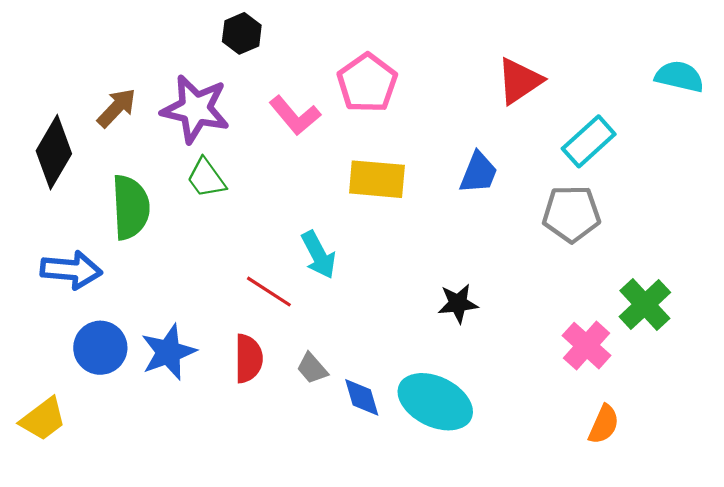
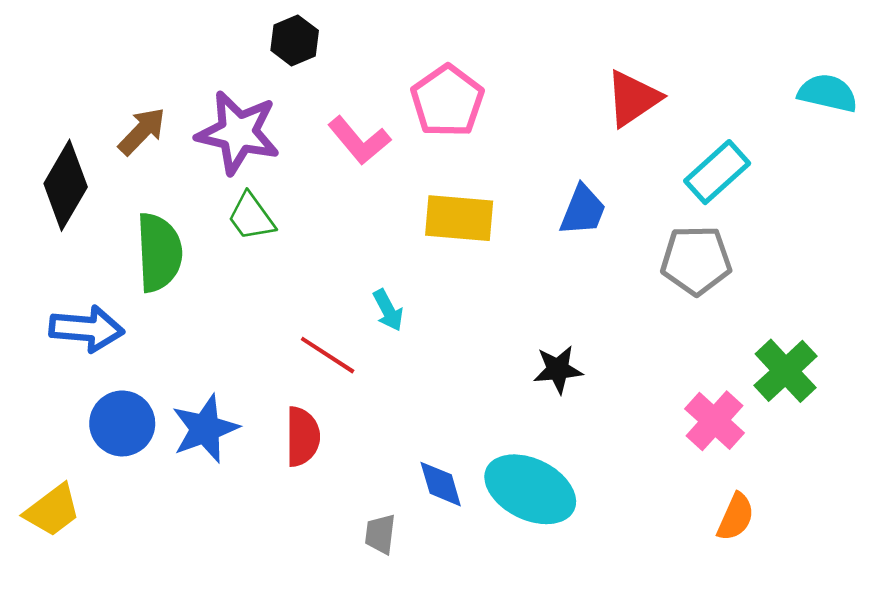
cyan arrow: (319, 255) -> (388, 310), size x0.7
gray trapezoid: (312, 368) -> (380, 534), moved, turned 48

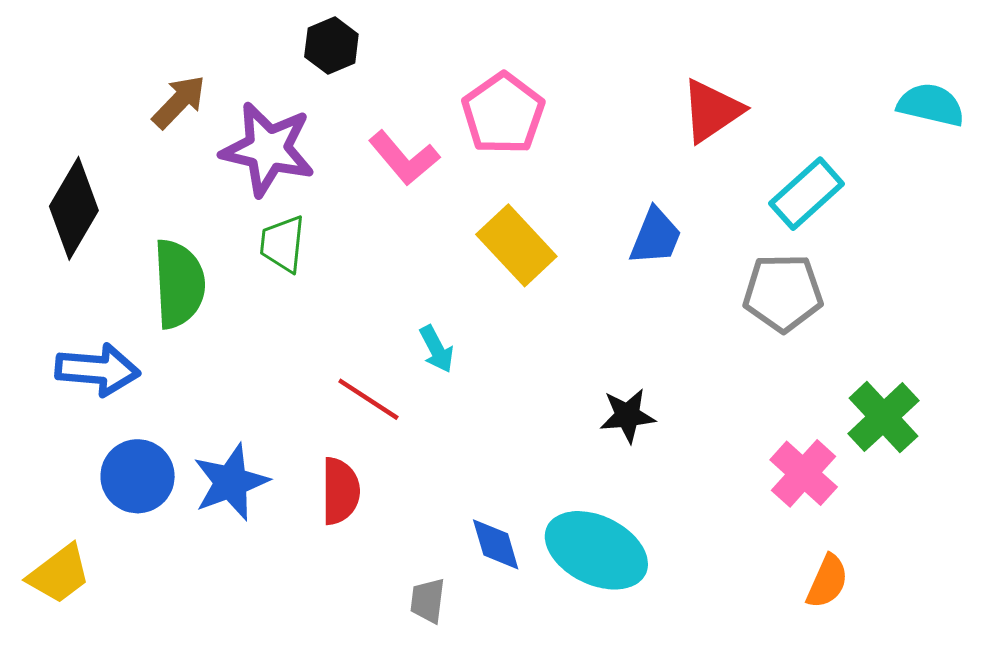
brown arrow: (142, 131) -> (179, 102), moved
green trapezoid: (251, 217) -> (283, 244), turned 42
yellow rectangle: (459, 218) -> (516, 245), turned 42

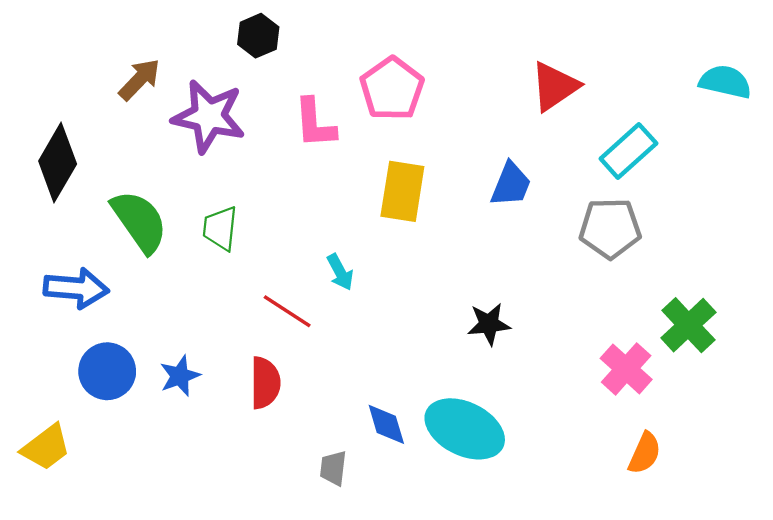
pink L-shape: (404, 158) -> (315, 123), turned 36
green trapezoid: (283, 244) -> (220, 228), moved
yellow rectangle: (516, 245) -> (402, 191), turned 52
green semicircle: (179, 284) -> (139, 221), turned -32
blue star: (231, 482) -> (180, 376), size x0.7

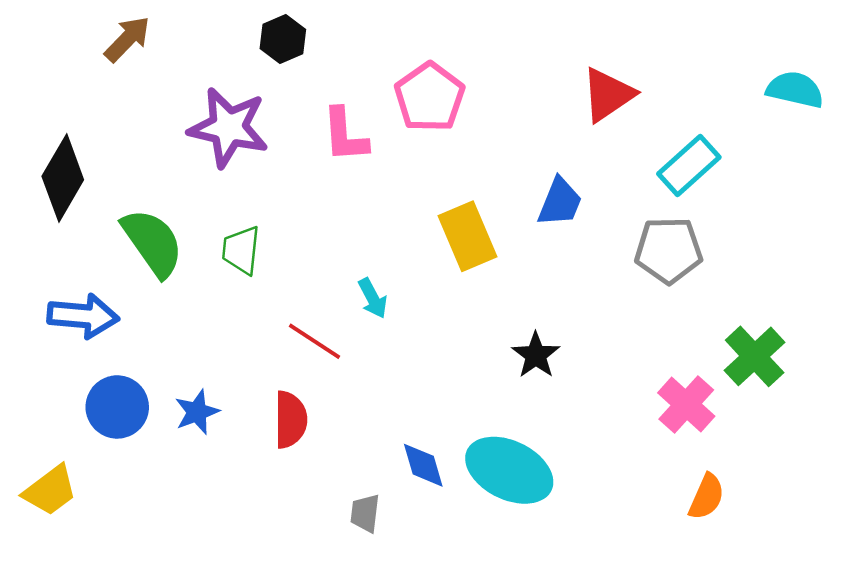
brown arrow: (139, 79) -> (127, 39), moved
yellow rectangle: (402, 191) -> (468, 236), moved, turned -32
black star: (489, 324) -> (536, 355), turned -30

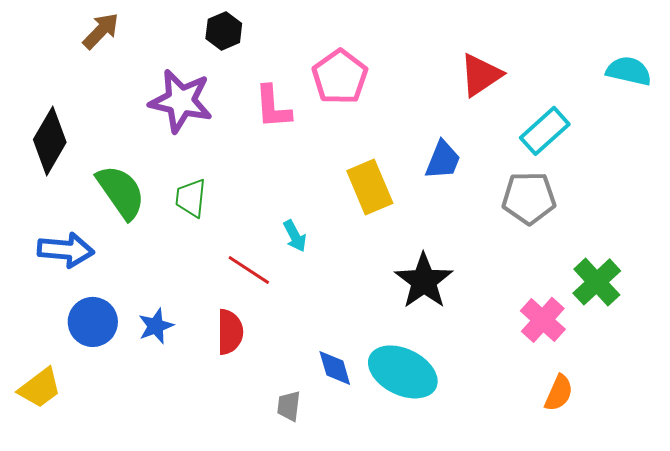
black star: (536, 355) -> (424, 281), size x1.5

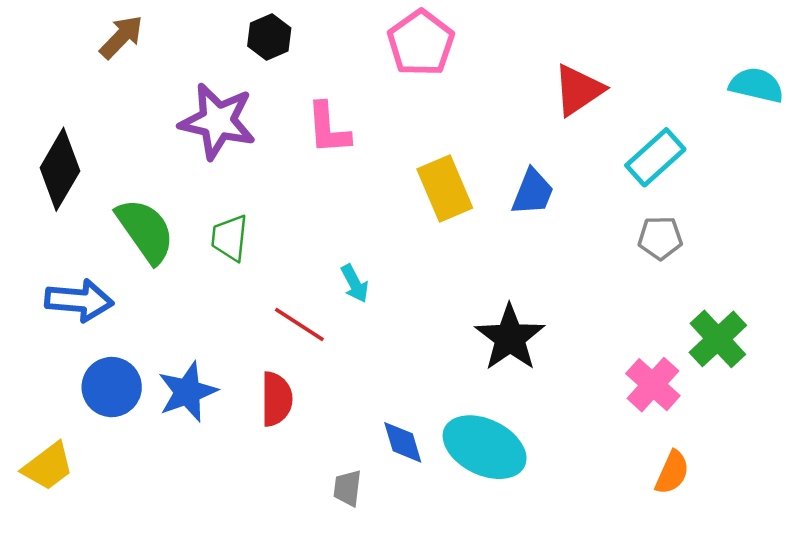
pink pentagon: (340, 77) -> (421, 43), moved
yellow rectangle: (370, 187) -> (445, 189), moved
gray pentagon: (529, 198) -> (660, 238), moved, size x0.7
blue star: (156, 326) -> (187, 392), size x1.4

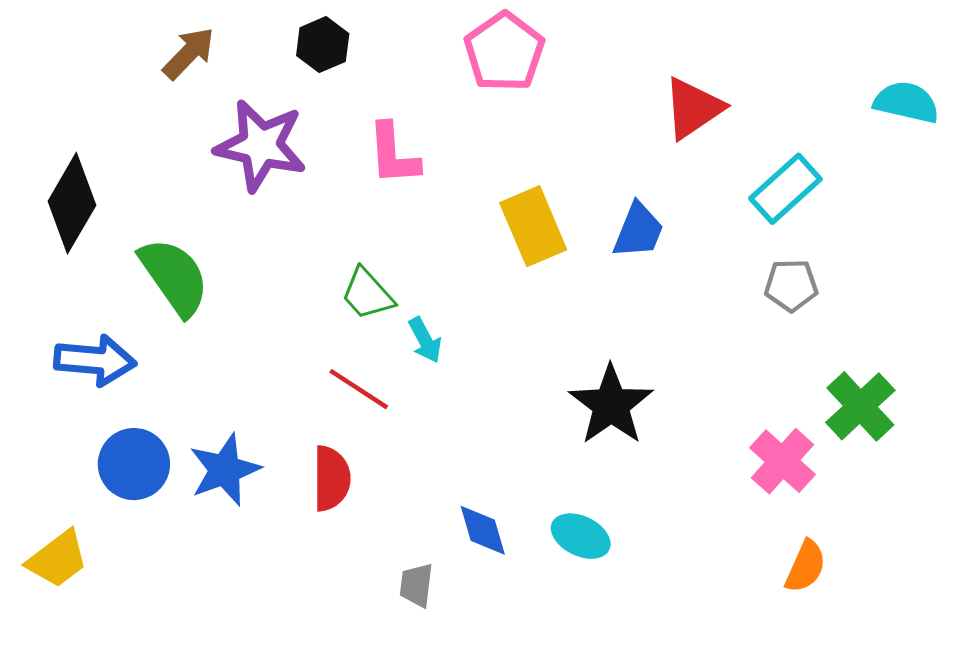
brown arrow: (121, 37) -> (189, 53), moved
green trapezoid: (230, 238) -> (367, 294), moved, turned -48
cyan ellipse: (485, 447) -> (581, 536), size x0.6

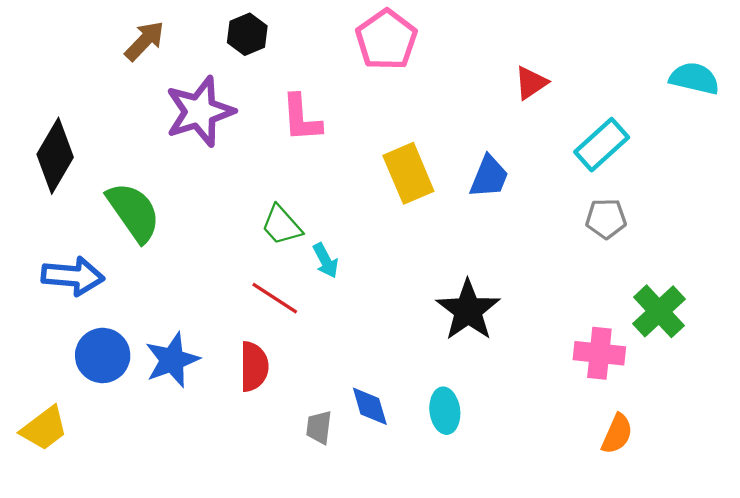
red triangle: (693, 108) -> (531, 83), size x0.7
purple star: (261, 146) -> (200, 112), turned -30
pink cross: (783, 461) -> (599, 353), turned -36
cyan ellipse: (581, 536) -> (445, 411), turned 57
gray trapezoid: (416, 585) -> (319, 427), moved

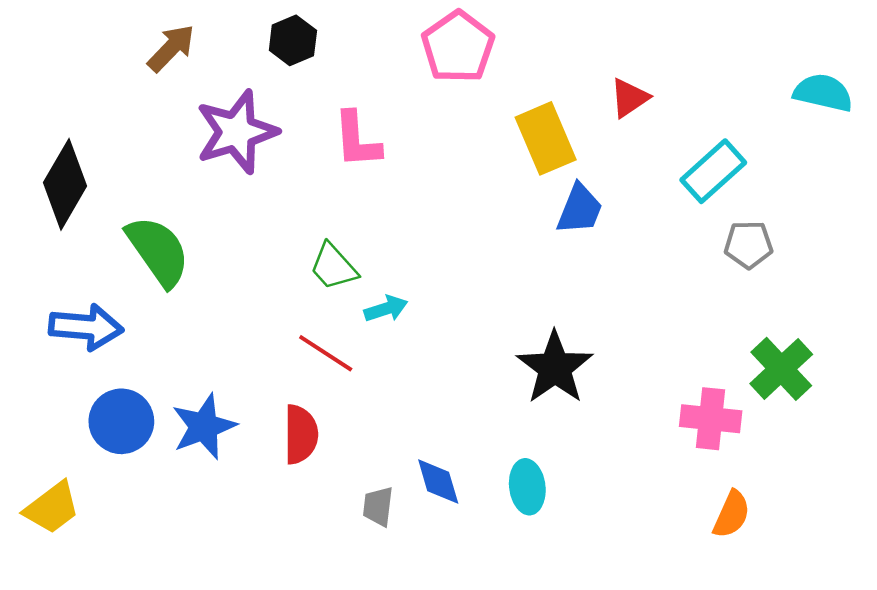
yellow rectangle: (408, 173) -> (546, 138), moved
gray pentagon: (606, 219) -> (749, 245), moved
cyan arrow: (326, 261) -> (386, 309), turned -80

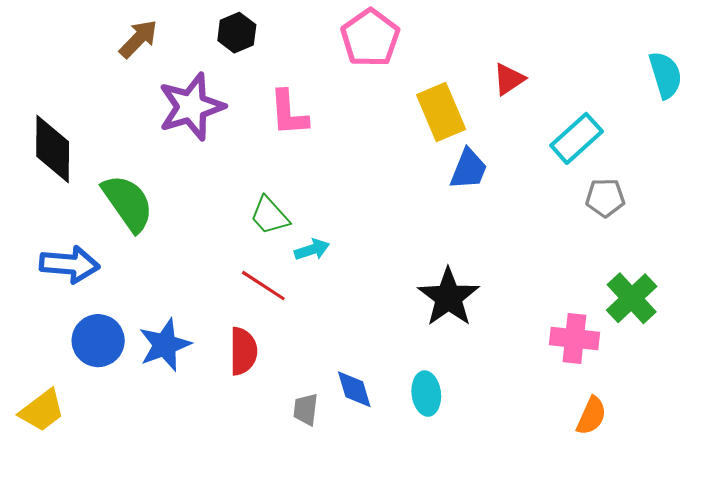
cyan semicircle: (823, 93) -> (665, 75), turned 60
black diamond: (65, 184) -> (53, 149), turned -30

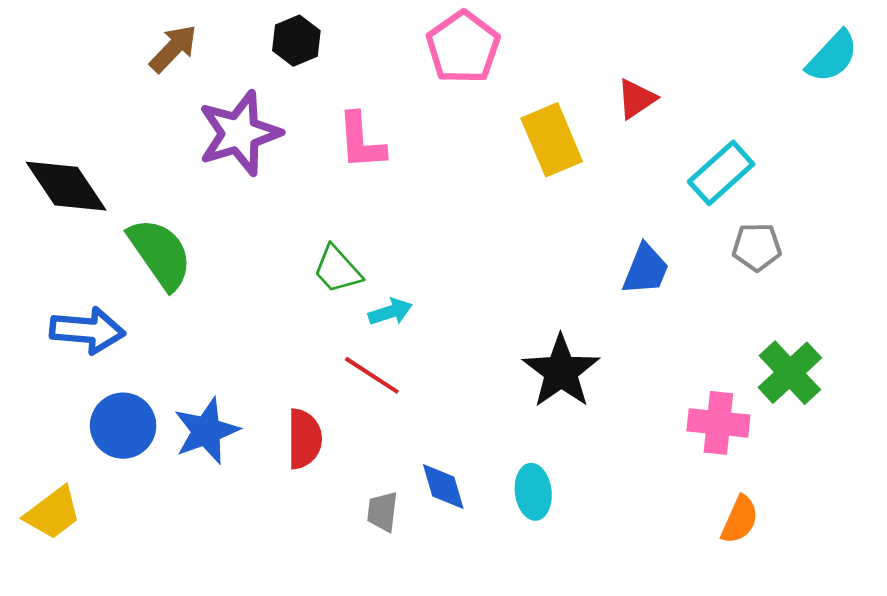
cyan semicircle: (665, 75) -> (832, 56), moved, turned 60
black diamond: (53, 149) -> (66, 186), turned -34
blue trapezoid: (469, 169) -> (646, 270), moved
red line: (263, 286) -> (372, 375), moved

